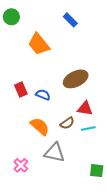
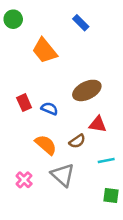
cyan line: (88, 128) -> (106, 161), moved
gray triangle: (55, 153) -> (63, 175), turned 30
pink cross: (21, 165) -> (24, 180), moved

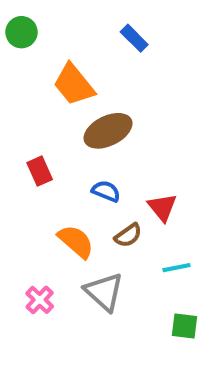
brown ellipse: (87, 90) -> (108, 131), moved
blue semicircle: (49, 109) -> (106, 191), moved
red triangle: (98, 124) -> (162, 207), turned 42

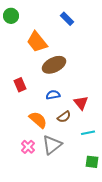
blue semicircle: (106, 191) -> (53, 95), turned -32
gray triangle: (104, 292) -> (52, 145), turned 40
pink cross: (40, 300) -> (28, 147), moved

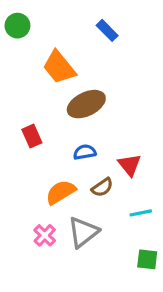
orange semicircle: (38, 120) -> (61, 192), turned -72

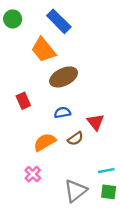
blue rectangle: (107, 30) -> (59, 21), moved, size x1.5
cyan line: (141, 213) -> (106, 171), moved
gray triangle: (83, 232) -> (75, 191), moved

